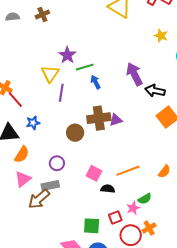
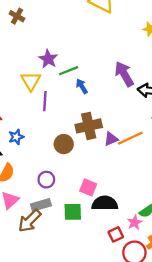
brown cross: (42, 14) -> (17, 16), turned -32
purple triangle: (116, 120) -> (111, 139), moved
orange line: (128, 171) -> (130, 138), moved
black semicircle: (108, 189) -> (105, 203), size x1.6
green square: (92, 226) -> (73, 212), moved

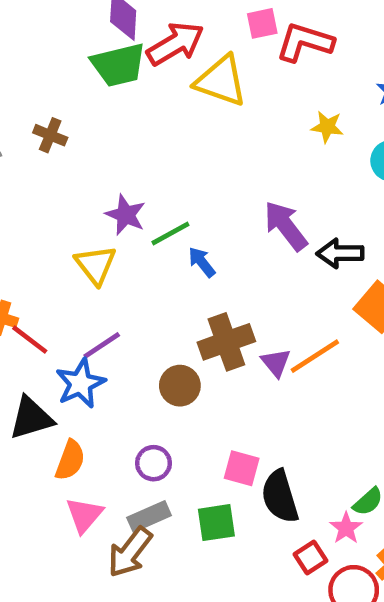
purple line: (45, 101) -> (102, 345), moved, turned 60
blue star: (16, 137) -> (80, 383), size x1.5
purple triangle: (111, 139) -> (276, 363), turned -40
black semicircle: (105, 203) -> (280, 496), turned -100

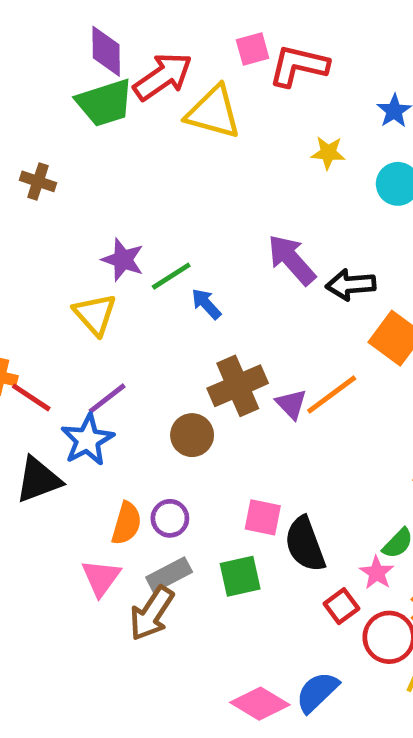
orange semicircle: (70, 460) -> (126, 523), moved

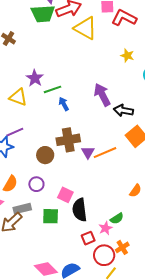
yellow triangle: (95, 314) -> (18, 97), turned -42
purple circle: (170, 518) -> (36, 184), moved

